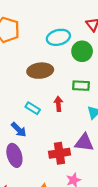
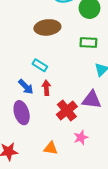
red arrow: (58, 104) -> (46, 88), moved
red cross: (59, 153) -> (67, 111), turned -30

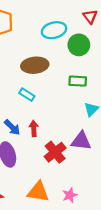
cyan rectangle: (40, 65) -> (27, 95), moved
pink star: (81, 137) -> (70, 195), moved
orange triangle: (51, 148) -> (38, 192), size x1.5

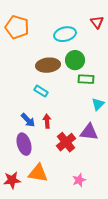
green circle: (79, 45) -> (75, 60), moved
orange triangle: (38, 192) -> (38, 173), moved

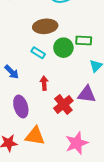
green circle: (75, 60) -> (63, 48), moved
blue arrow: (28, 120) -> (12, 72), moved
pink star: (79, 180) -> (77, 143), size x1.6

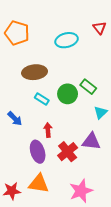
brown ellipse: (45, 26) -> (35, 72), moved
green rectangle: (84, 41) -> (88, 87), turned 35
purple ellipse: (21, 106) -> (38, 152), moved

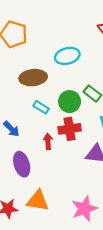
cyan ellipse: (67, 40) -> (67, 56), moved
purple ellipse: (38, 152) -> (22, 164), moved
red cross: (68, 152) -> (70, 129), moved, turned 30

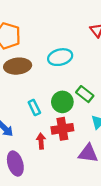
brown ellipse: (33, 78) -> (18, 66), moved
cyan rectangle: (41, 107) -> (34, 108), turned 32

